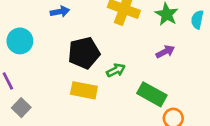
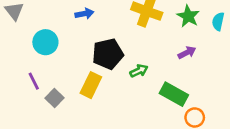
yellow rectangle: (84, 90) -> (91, 85), moved, turned -75
gray square: (21, 108) -> (55, 98), moved

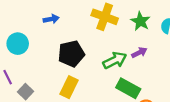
green arrow: (139, 71) -> (115, 60), moved, size x1.5
yellow rectangle: (91, 85) -> (69, 87), moved

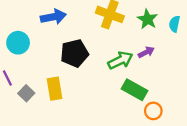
blue arrow: (51, 19) -> (53, 17), size x1.5
yellow rectangle: (69, 87) -> (54, 89), moved, turned -35

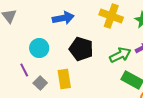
cyan circle: (18, 43) -> (39, 48), moved
black pentagon: (74, 53) -> (81, 49), turned 30

